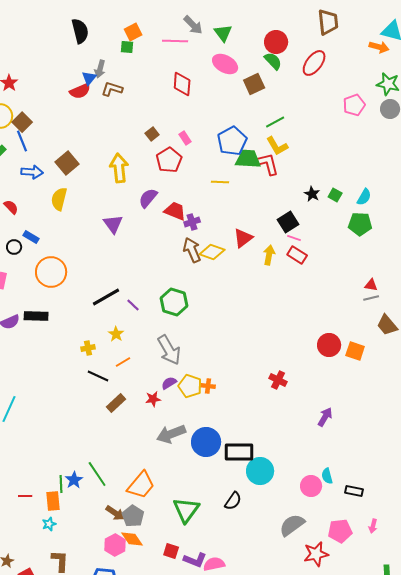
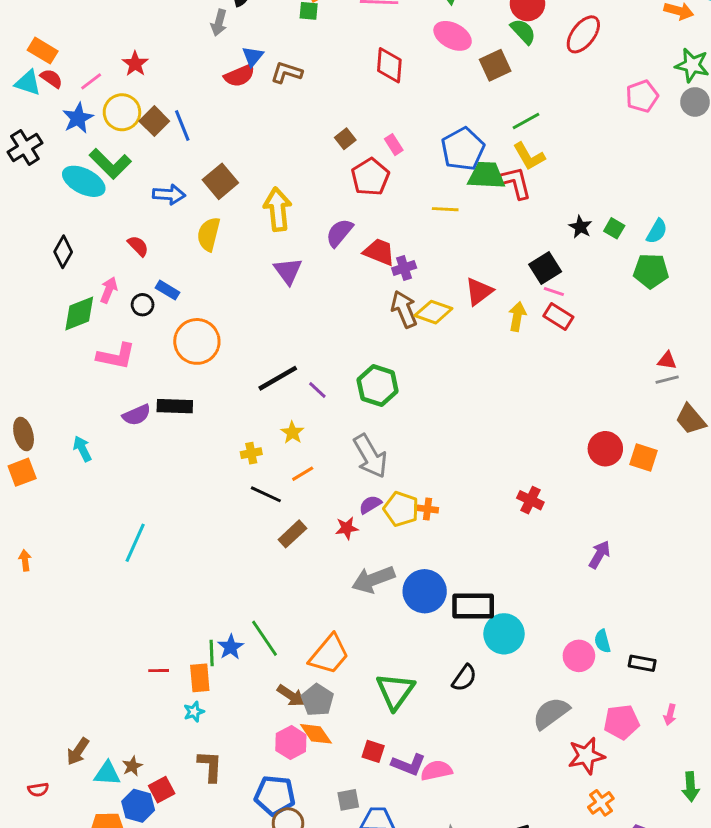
gray arrow: (100, 69) -> (219, 23), moved
blue line: (22, 141) -> (182, 125), moved
yellow arrow: (119, 168) -> (278, 209), moved

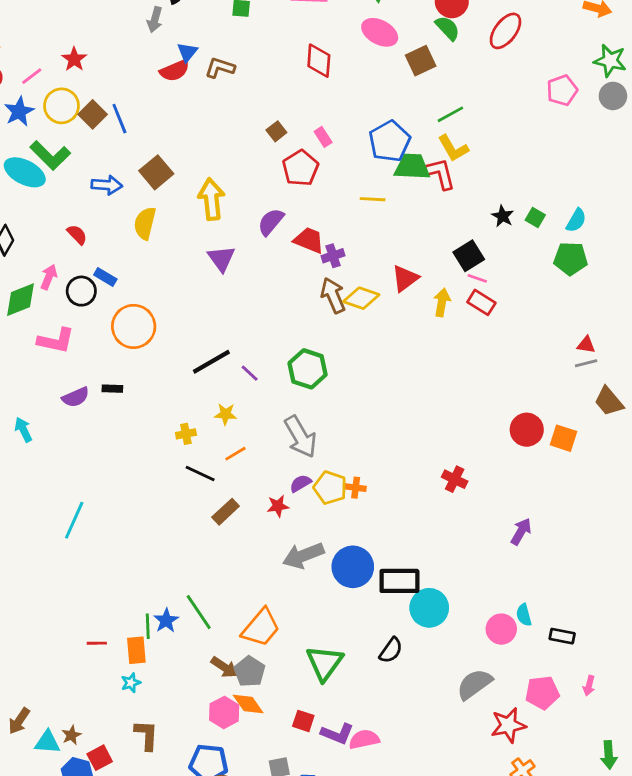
black circle: (143, 305) -> (81, 291), size x1.4
black rectangle: (175, 406) -> (112, 389), size x0.6
yellow star: (292, 433) -> (226, 414), turned -30

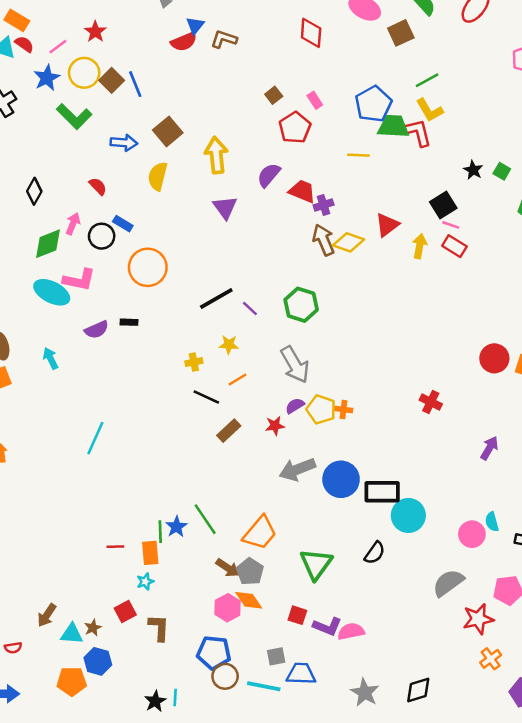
cyan ellipse: (25, 172) -> (52, 292), moved
red square: (100, 758) -> (125, 611), moved

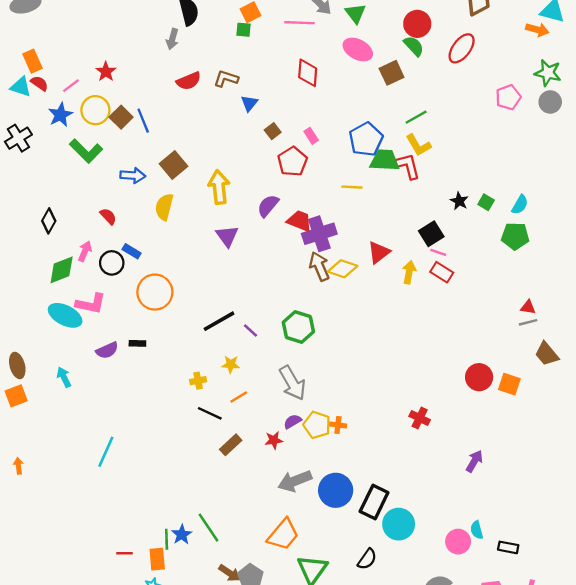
orange rectangle: (17, 20) -> (32, 61), turned 35
blue triangle: (195, 25) -> (249, 103), moved
purple cross: (324, 205) -> (319, 234), size x1.8
black rectangle: (382, 492) -> (374, 502), turned -64
orange trapezoid: (260, 533) -> (283, 535), moved

